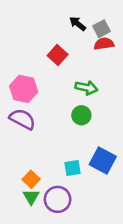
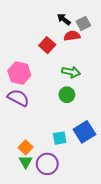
red semicircle: (104, 44) -> (72, 36), moved
blue square: (103, 160) -> (84, 132), turned 30

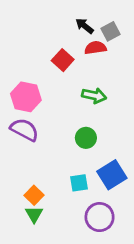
green circle: (67, 95) -> (86, 138), moved
purple circle: (47, 164) -> (100, 217), moved

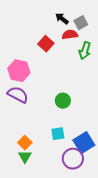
green arrow: (94, 96) -> (85, 51), moved, turned 96
blue square: (112, 175) -> (84, 143), moved

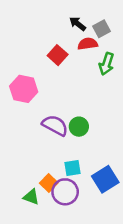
purple semicircle: (18, 95) -> (55, 125), moved
orange square: (25, 143) -> (49, 183), moved
green triangle: (25, 157) -> (31, 197), turned -40
purple circle: (73, 159) -> (65, 192), moved

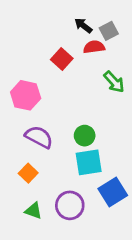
green arrow: (106, 64) -> (114, 82), moved, turned -60
purple semicircle: (55, 125) -> (39, 137), moved
cyan square: (73, 168) -> (89, 162), moved, size x1.5
orange square: (49, 183) -> (28, 173), moved

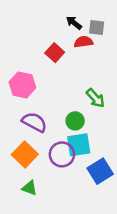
gray square: (109, 31) -> (97, 28), turned 35
green arrow: (114, 82) -> (95, 98), moved
orange square: (28, 173) -> (25, 154), size x1.5
purple circle: (70, 205) -> (62, 154), moved

